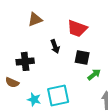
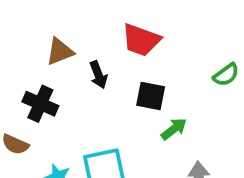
brown triangle: (35, 19) -> (60, 52), moved
black cross: (25, 61) -> (40, 104), turned 30

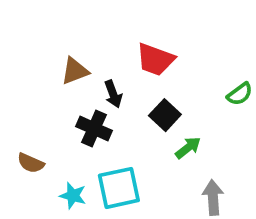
black square: (151, 96) -> (165, 115), turned 32
black cross: (40, 104) -> (94, 129), moved

